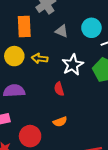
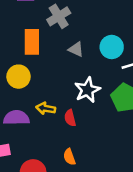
yellow arrow: (40, 59) -> (46, 108), moved
orange semicircle: (60, 122) -> (69, 157), turned 88

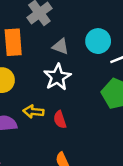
white star: (87, 90) -> (57, 77), moved

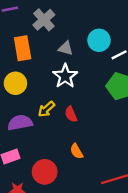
yellow arrow: (33, 112) -> (46, 109), turned -42

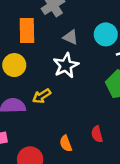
red semicircle: (71, 114) -> (97, 134), moved

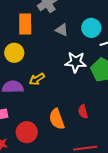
white star: (66, 65) -> (76, 62), moved, turned 30
orange semicircle: (66, 144) -> (57, 119), size x1.5

